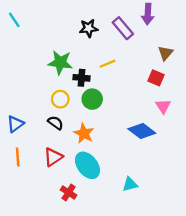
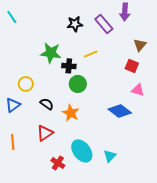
yellow circle: (60, 99) -> (26, 84), moved
pink triangle: (163, 106) -> (138, 90), turned -40
orange line: (18, 157) -> (13, 142), moved
cyan ellipse: (87, 165) -> (82, 151), moved
cyan triangle: (130, 184) -> (110, 156), turned -32

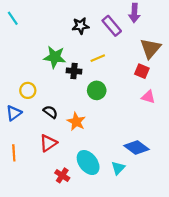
brown triangle: (140, 45) -> (150, 48), size x1.5
green circle: (78, 84) -> (97, 90), moved
blue diamond: (120, 111) -> (136, 147), moved

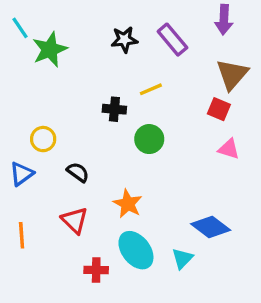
purple arrow: (134, 13) -> (224, 20), moved
green star: (55, 57) -> (50, 49), moved, turned -30
orange star: (76, 122) -> (128, 204), moved
red triangle: (48, 143) -> (75, 220), turned -42
red cross: (62, 175) -> (96, 270), turned -32

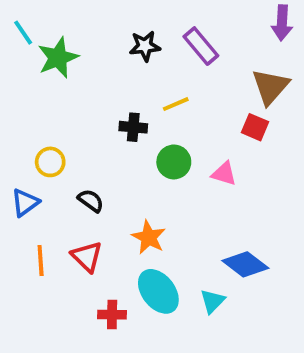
purple arrow: (224, 20) -> (282, 23), moved
pink triangle: (229, 149) -> (224, 174), moved
orange line: (22, 235) -> (41, 260), moved

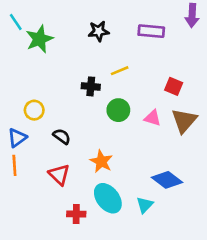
purple rectangle: (201, 46) -> (151, 31), moved, turned -45
brown triangle: (270, 87) -> (184, 121), moved
orange line: (41, 260) -> (14, 165), moved

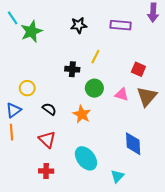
yellow line: (120, 71) -> (95, 57), turned -40
orange star: (101, 161) -> (82, 114), moved
blue diamond: (167, 180) -> (133, 144), turned 50
cyan triangle: (145, 205) -> (117, 176), moved
red cross: (76, 214) -> (46, 171), moved

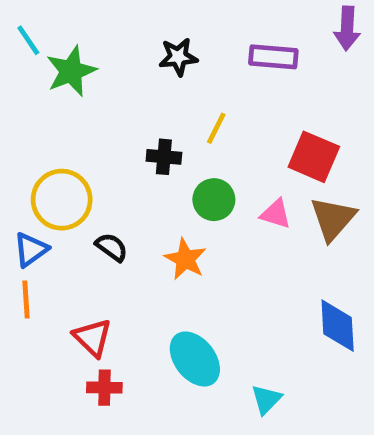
red square: (138, 69) -> (314, 157), size x1.5
yellow circle: (27, 88) -> (62, 200), size x1.6
red triangle: (47, 140) -> (93, 338), moved
blue diamond: (133, 144) -> (338, 326), moved

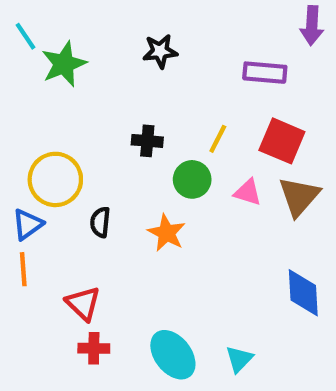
purple rectangle: (273, 57) -> (265, 73), moved
yellow line: (216, 128) -> (218, 139), moved
black semicircle: (112, 247) -> (100, 222), turned -120
cyan ellipse: (195, 359) -> (173, 355), moved

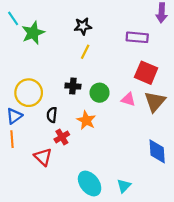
yellow line: (218, 139) -> (85, 52), moved
black cross: (147, 141) -> (73, 86), moved
red cross: (94, 348) -> (62, 137), moved, turned -32

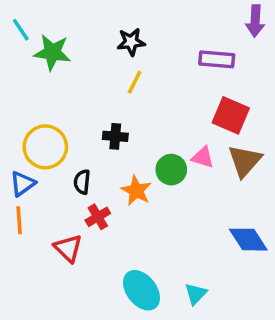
green star: (33, 33) -> (52, 52), turned 30
green circle: (100, 93) -> (171, 170), moved
blue diamond: (157, 151) -> (248, 240), turned -30

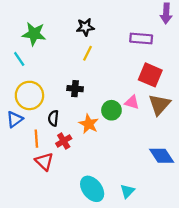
cyan line: (21, 30) -> (19, 59), moved
orange line: (19, 220) -> (36, 139), moved

